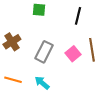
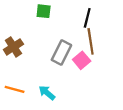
brown line: (92, 50) -> (91, 41), moved
gray rectangle: (44, 52) -> (61, 53), moved

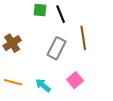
black line: (87, 18) -> (61, 14), moved, turned -36
pink square: (82, 60) -> (75, 80), moved

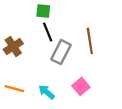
black line: (61, 14) -> (48, 32), moved

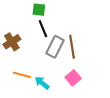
brown line: (90, 41) -> (72, 47), moved
orange line: (14, 89) -> (22, 75), moved

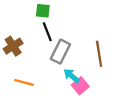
brown line: (72, 47) -> (99, 54), moved
cyan arrow: (42, 83) -> (71, 76), moved

